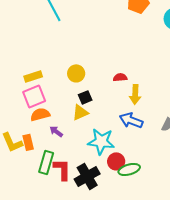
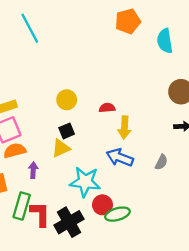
yellow circle: (76, 73) -> (67, 100), moved
purple arrow: (56, 131) -> (33, 170), turned 56

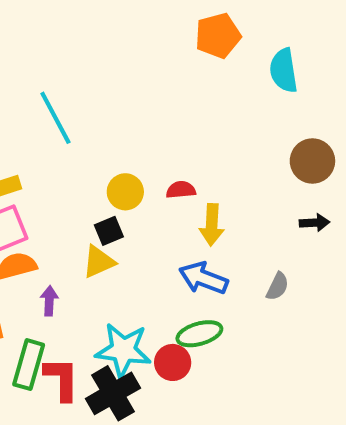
cyan line: (30, 28) -> (55, 118), moved
yellow circle: (67, 100) -> (125, 192), moved
cyan star: (85, 182) -> (123, 350), moved
green ellipse: (117, 214) -> (199, 334), moved

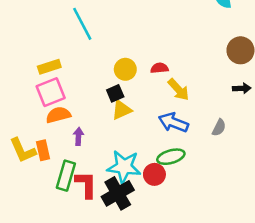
yellow arrow: (212, 225) -> (178, 90), turned -45
yellow triangle: (99, 262) -> (122, 110), moved

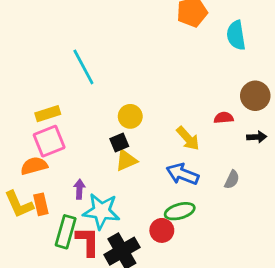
red semicircle: (159, 68) -> (224, 118), moved
orange semicircle: (58, 115) -> (34, 166), moved
cyan star: (124, 167) -> (101, 211), moved

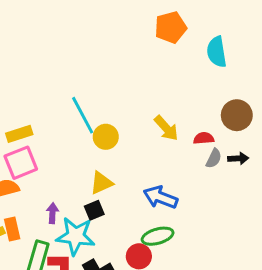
cyan line: (83, 67) -> (83, 115), moved
yellow arrow: (188, 138) -> (166, 128), moved
black square: (119, 142) -> (94, 210), moved
gray semicircle: (232, 180) -> (214, 158), moved

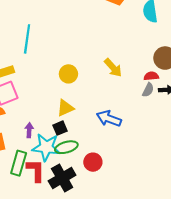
cyan line: (83, 115) -> (27, 39), moved, turned 36
red semicircle: (204, 138) -> (151, 76), moved
green ellipse: (158, 236) -> (66, 147), moved

